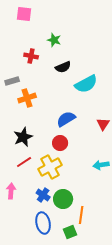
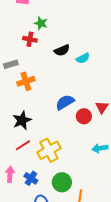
green star: (54, 40) -> (41, 23), moved
cyan semicircle: (86, 84) -> (83, 58), moved, size x0.6
red circle: (60, 143) -> (84, 116), moved
blue cross: (43, 195) -> (31, 178), moved

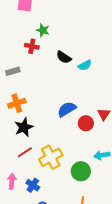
black semicircle: (62, 50) -> (64, 57), turned 56
orange cross: (26, 81) -> (17, 103), moved
green circle: (62, 182) -> (81, 171), moved

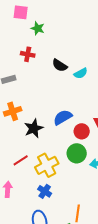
green star: (43, 30) -> (38, 28), moved
black star: (24, 127) -> (34, 128), moved
green circle: (81, 171) -> (77, 153), moved
blue cross: (33, 185) -> (45, 191), moved

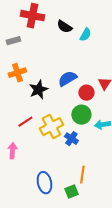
red cross: (28, 54) -> (32, 16), size x1.6
cyan semicircle: (81, 73) -> (85, 35), turned -32
blue cross: (45, 191) -> (71, 139), moved

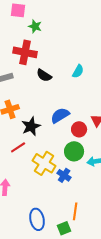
black semicircle: (64, 27) -> (44, 75), moved
red line: (25, 122) -> (18, 147), moved
yellow cross: (51, 127) -> (44, 163), turned -30

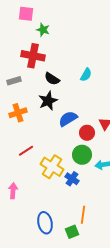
black star: (31, 126) -> (48, 101), moved

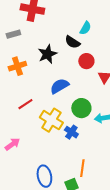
black semicircle: (52, 79) -> (72, 42), moved
blue semicircle: (68, 119) -> (59, 86), moved
red circle: (87, 133) -> (86, 61), moved
pink arrow: (13, 191) -> (12, 144), turned 49

